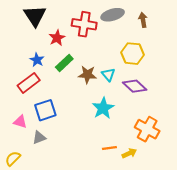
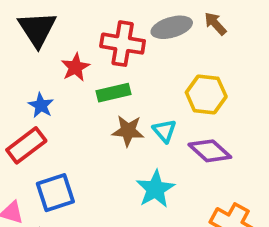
brown arrow: (143, 20) -> (215, 24), moved, turned -32
green rectangle: (64, 63) -> (114, 93), moved, turned 30

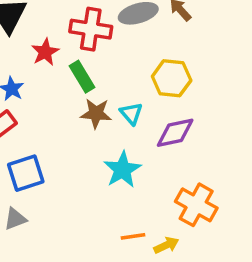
green rectangle: (114, 93) -> (82, 77), turned 72
purple diamond: (210, 151) -> (175, 133), turned -54

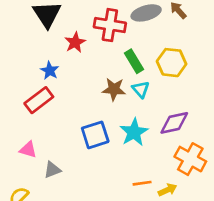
green rectangle: (82, 77) -> (134, 61), moved
purple diamond: (175, 133) -> (174, 123), moved
blue square: (26, 173) -> (95, 135), moved

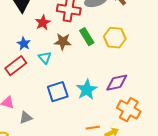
brown star: (114, 89) -> (63, 42), moved
cyan triangle: (141, 89) -> (45, 58), moved

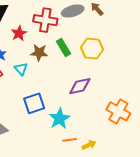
purple diamond: (117, 83) -> (80, 86), moved
cyan star: (87, 90) -> (59, 119), moved
orange cross: (129, 110) -> (118, 111), moved

